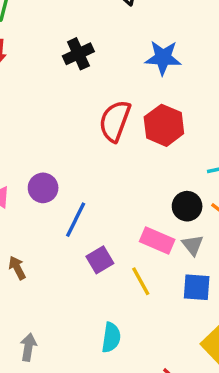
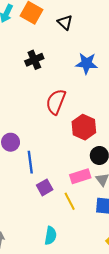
red hexagon: (164, 125) -> (84, 127), moved
blue line: (76, 220) -> (30, 162), turned -35
pink rectangle: (157, 240) -> (80, 176), turned -42

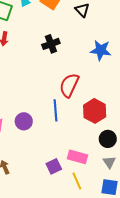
blue line: (30, 162) -> (56, 110), moved
pink rectangle: (80, 176) -> (77, 157), moved, turned 30

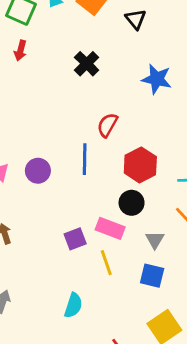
black cross: (51, 44) -> (87, 64), turned -30
red semicircle: (69, 85) -> (107, 125), size x0.7
black circle: (108, 139) -> (132, 203), moved

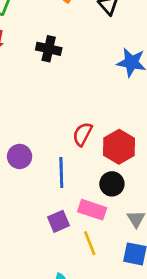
black cross: (87, 64) -> (49, 49), moved, turned -30
red semicircle: (107, 125) -> (82, 134), moved
blue line: (85, 159) -> (61, 172), moved

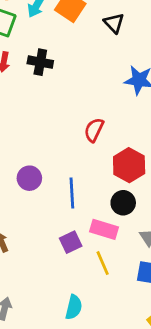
black cross: (49, 49) -> (40, 62), moved
red semicircle: (82, 134) -> (94, 130), moved

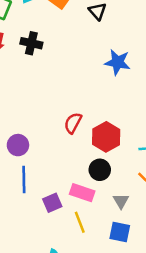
red semicircle: (94, 130) -> (73, 123), moved
blue line: (72, 193) -> (24, 179), moved

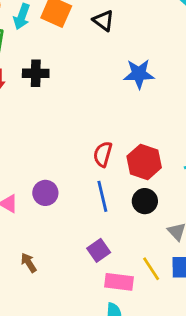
blue line: (24, 179) -> (102, 196), moved
pink rectangle: (82, 193) -> (119, 282), moved
yellow line: (80, 222) -> (151, 269), moved

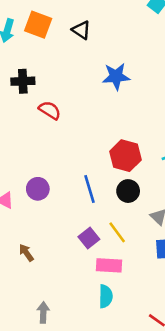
red semicircle: (103, 154) -> (50, 110), moved, turned 110
yellow line: (151, 269) -> (117, 232), moved

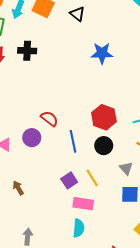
red semicircle: (50, 110) -> (49, 119), moved

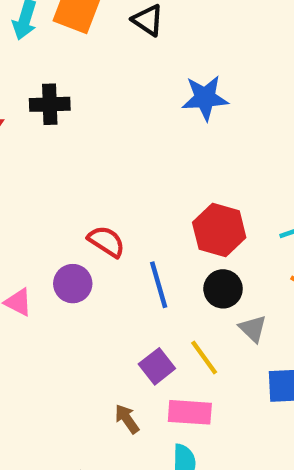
gray triangle: (126, 168) -> (253, 329), moved
brown arrow: (18, 188) -> (127, 419), moved

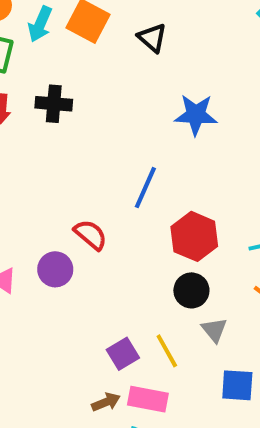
blue line: (159, 285) -> (145, 188), moved, turned 33
brown arrow: (127, 419) -> (106, 402), moved, turned 96

